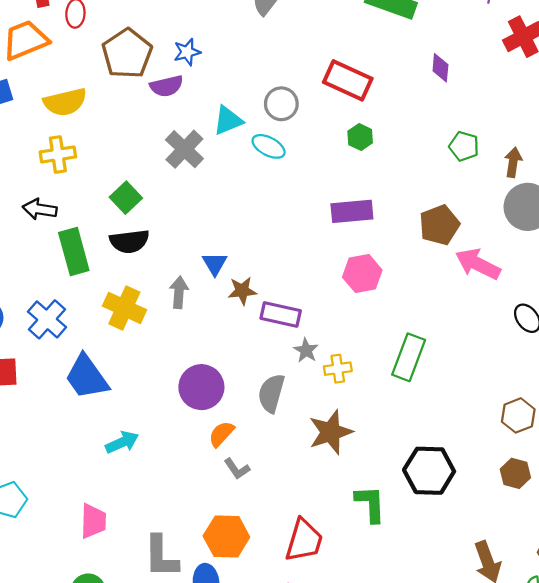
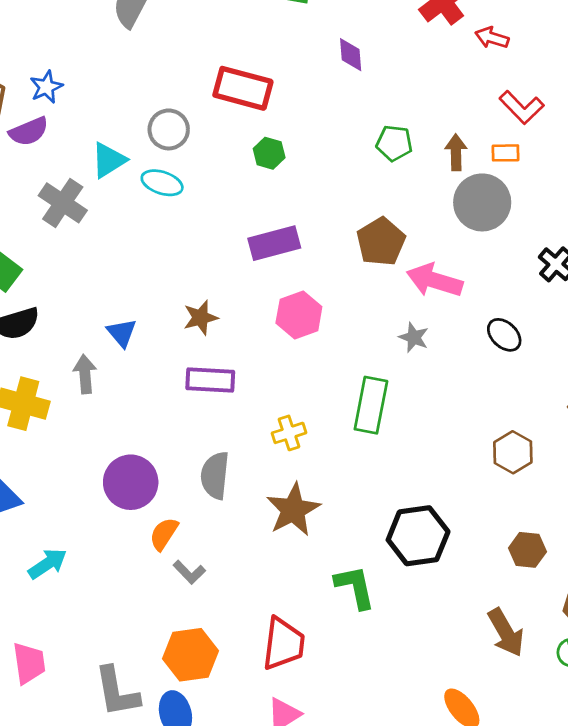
brown star: (242, 291) -> (201, 318), moved
gray star: (306, 350) -> (414, 337), moved
brown hexagon: (515, 473) -> (527, 550), moved

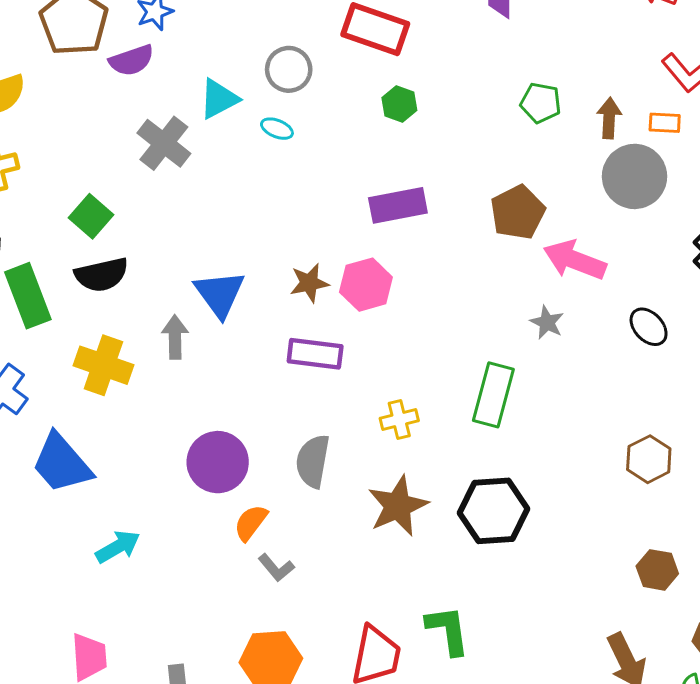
cyan ellipse: (162, 183) -> (277, 129), size x0.7
pink hexagon: (299, 315) -> (366, 285), moved
blue triangle: (122, 333) -> (220, 294), size x1.5
black hexagon: (418, 536) -> (493, 511), moved
green L-shape: (355, 587) -> (448, 630), moved

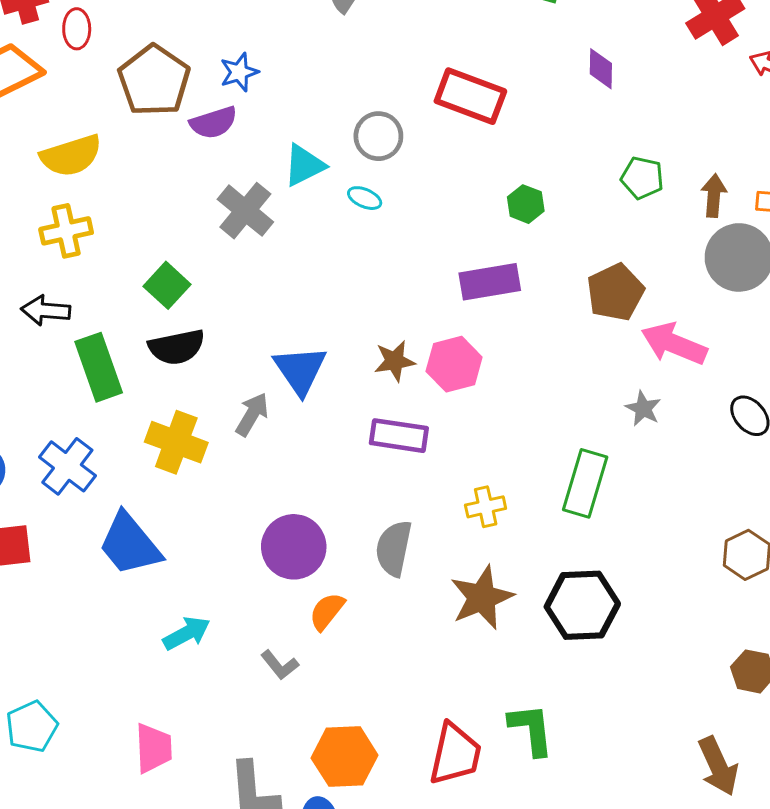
green hexagon: (399, 104) -> (526, 204), moved
gray arrow: (175, 337) -> (252, 414), turned 30
gray L-shape: (276, 568) -> (280, 665), moved

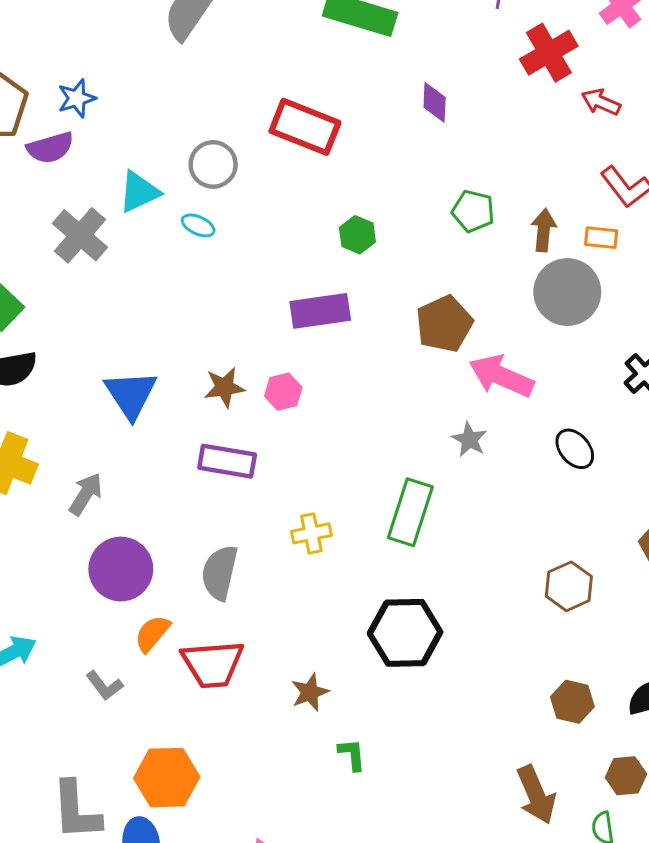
pink hexagon: (454, 364) -> (283, 392), size x0.7
gray arrow: (252, 414) -> (86, 494), moved
brown star: (482, 598) -> (310, 692), moved, size x0.6
green L-shape: (531, 729) -> (352, 755), size x0.6
red trapezoid: (455, 754) -> (213, 664), moved, turned 72

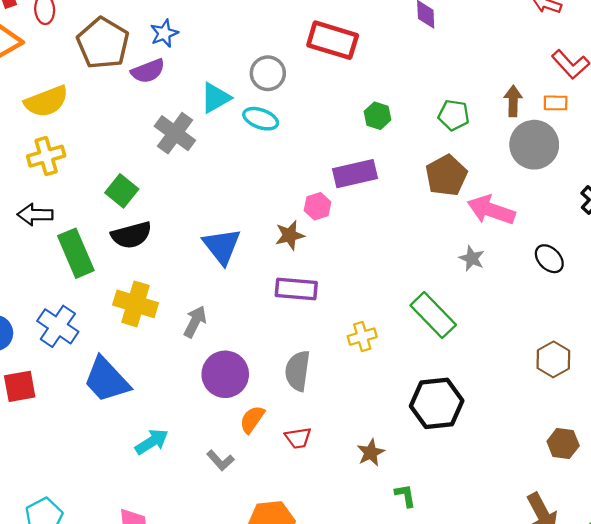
green pentagon: (473, 211) -> (454, 115), moved
cyan ellipse: (198, 225) -> (261, 119), size x1.4
pink hexagon: (283, 392) -> (317, 206), moved
green rectangle: (410, 512) -> (433, 315), turned -57
red trapezoid: (213, 664) -> (298, 438), size x0.6

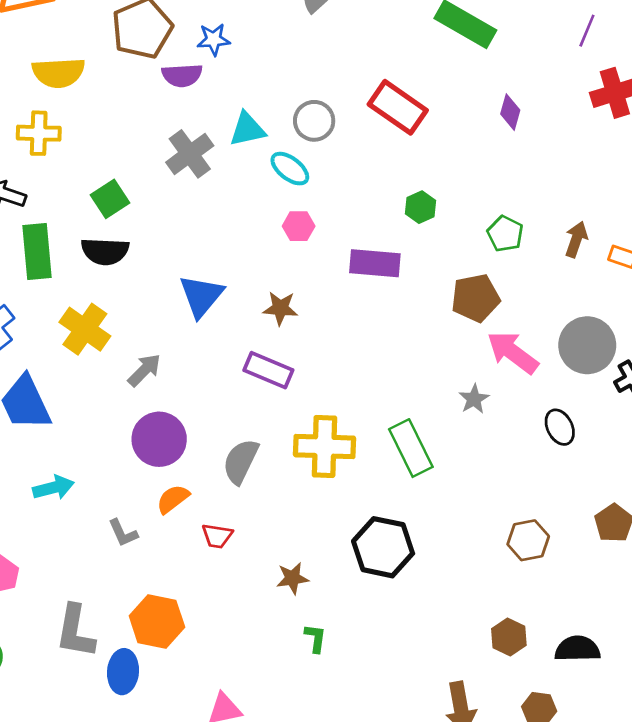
gray circle: (534, 145) -> (587, 345), moved
pink hexagon: (317, 206) -> (299, 226), moved
yellow cross: (362, 337) -> (324, 446), size x1.8

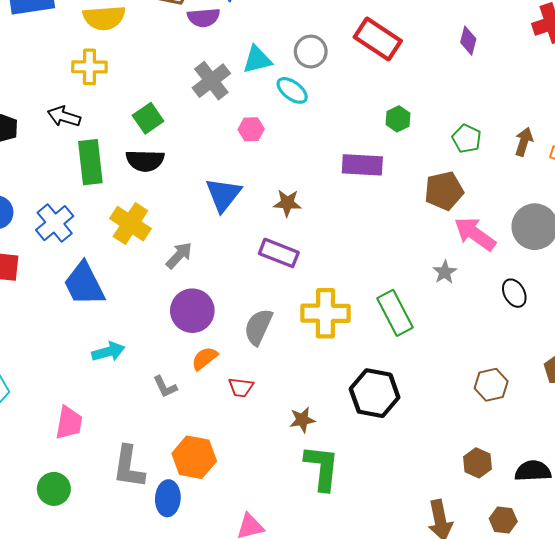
pink hexagon: (299, 226) -> (251, 129), moved
green L-shape: (315, 638) -> (322, 468), size x2.0

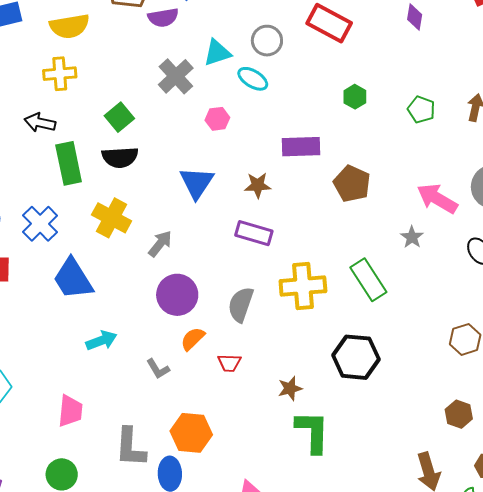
purple rectangle: (362, 165) -> (301, 147), moved
brown pentagon: (444, 191) -> (352, 184), moved, turned -30

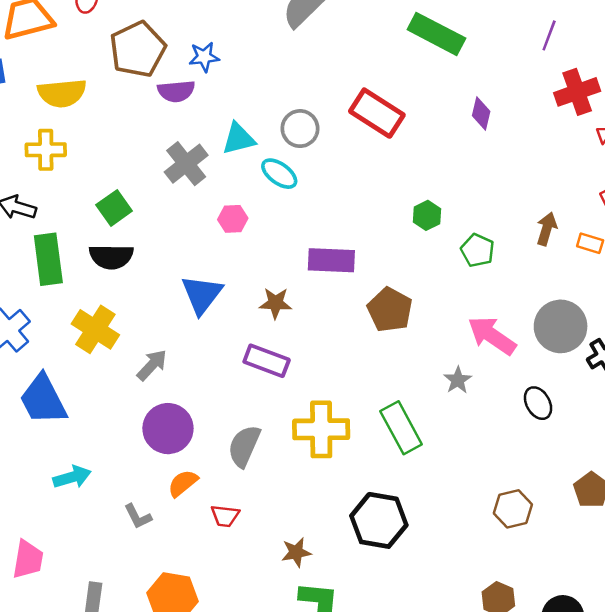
green hexagon: (355, 97) -> (427, 215), moved
green pentagon: (421, 110) -> (477, 250), moved

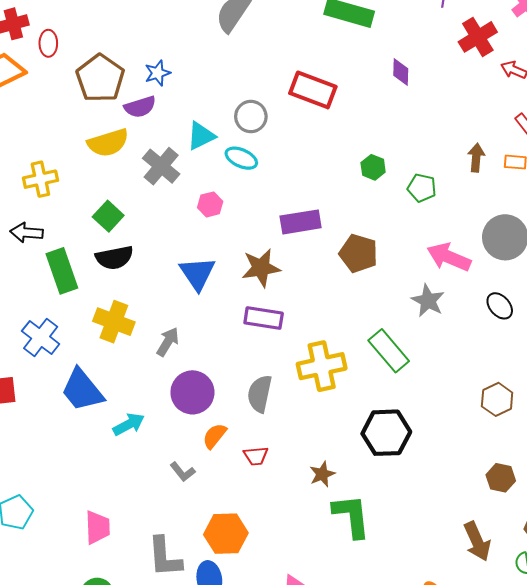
yellow semicircle: (62, 93) -> (108, 143), moved
brown star: (275, 303) -> (261, 268), size x1.4
gray star: (458, 380) -> (428, 301), size x1.4
cyan arrow: (72, 477) -> (129, 424), moved

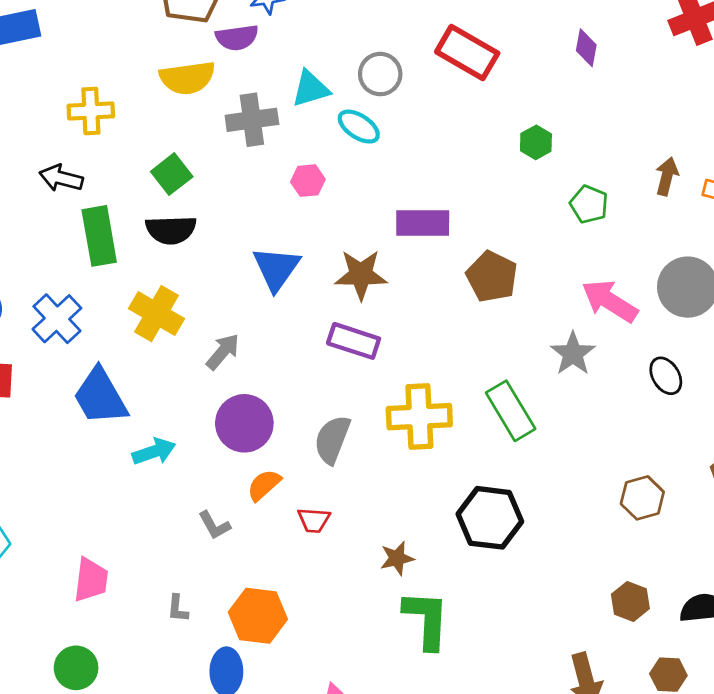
gray cross: (161, 166) -> (252, 120), turned 33
green hexagon: (373, 167) -> (536, 142), moved
gray L-shape: (165, 557) -> (178, 609), moved, size x0.5

